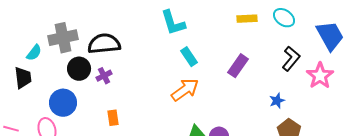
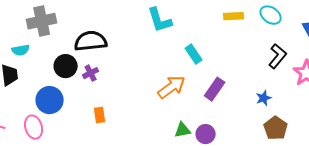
gray cross: (63, 38) -> (42, 21), moved
cyan semicircle: (34, 53) -> (21, 50), turned 42
cyan rectangle: (189, 57) -> (194, 54), moved
purple rectangle: (238, 66) -> (215, 89), moved

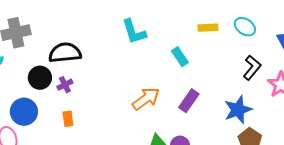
cyan rectangle: (194, 54) -> (180, 57), moved
blue star: (264, 98) -> (238, 110), size x1.8
orange rectangle: (100, 115) -> (68, 119), moved

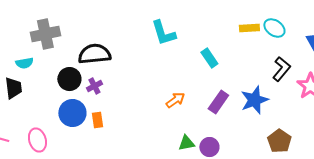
yellow rectangle: (208, 28) -> (249, 28), moved
orange arrow: (146, 99) -> (175, 100), size x0.7
blue star: (238, 110) -> (254, 100), moved
blue circle: (24, 112) -> (72, 113), moved

